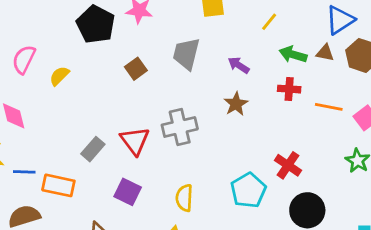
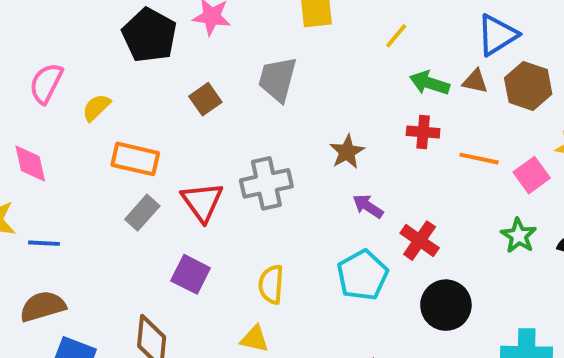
purple arrow: (239, 65) -> (368, 206), moved
orange rectangle: (58, 185) -> (135, 159), moved

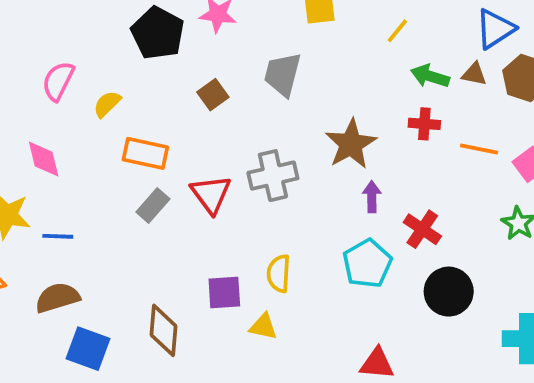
brown star: (347, 152) -> (351, 144), size x1.5
purple arrow: (368, 206) -> (372, 197), turned 56
purple square: (191, 274) -> (224, 293), moved, turned -30

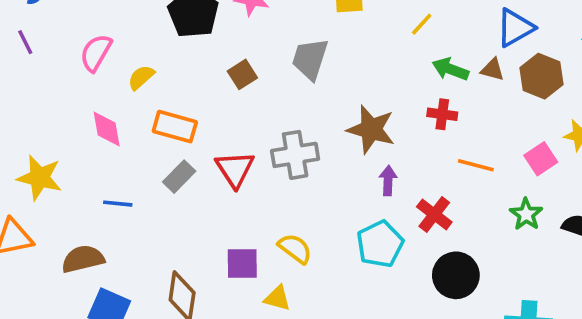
brown star: (351, 144) -> (371, 129), turned -30
orange line: (479, 149) -> (476, 165), moved
pink diamond: (44, 159) -> (107, 129), moved
blue line: (58, 236) -> (118, 204), moved
yellow semicircle: (279, 274) -> (295, 249), turned 120

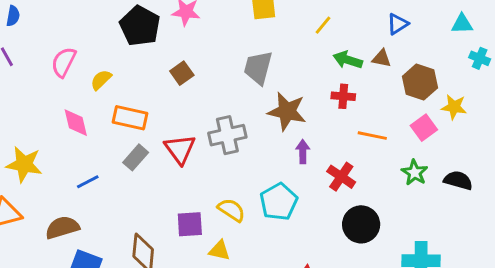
blue triangle: (515, 28) -> (398, 24), size x0.7
gray trapezoid: (310, 59) -> (258, 68), moved
brown hexagon: (541, 76) -> (420, 82), moved
blue line: (118, 204) -> (88, 182), turned -30
cyan pentagon: (380, 244) -> (279, 202), moved

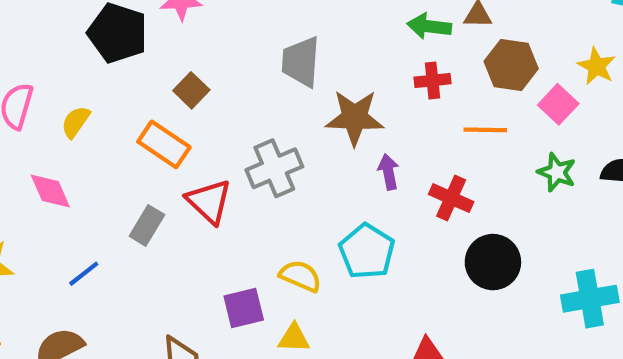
brown hexagon: (420, 82) -> (511, 65), moved
yellow star: (454, 107) -> (596, 66), turned 30
orange rectangle: (130, 118) -> (164, 144), moved, turned 32

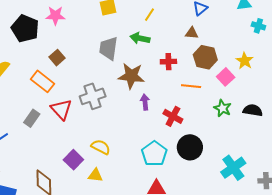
green arrow: (429, 26) -> (140, 38), moved
cyan pentagon: (367, 251) -> (154, 154), moved
cyan cross: (590, 299) -> (233, 168), turned -30
purple square: (244, 308) -> (73, 160), turned -36

